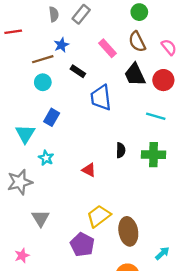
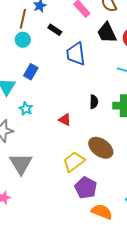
brown line: (43, 59) -> (23, 19), turned -60
gray triangle: (41, 218) -> (21, 164), size x1.4
brown ellipse: (128, 231) -> (101, 148), moved, turned -45
purple pentagon: (82, 245) -> (86, 188), moved

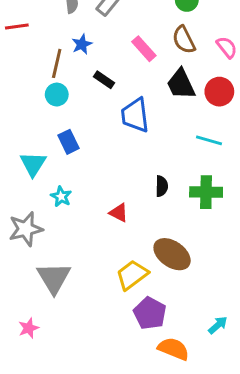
blue rectangle: (31, 72) -> (69, 142), turned -56

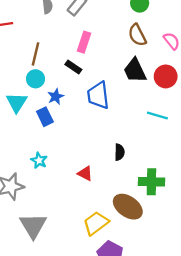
blue star: (82, 44) -> (56, 97), moved
pink rectangle: (144, 49) -> (84, 42), moved, turned 60
cyan triangle: (33, 164) -> (17, 102), moved
green cross: (206, 192) -> (151, 182), moved

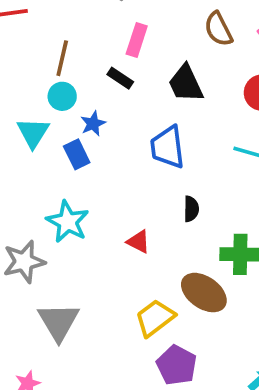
black trapezoid: (135, 71) -> (186, 84), moved
blue trapezoid: (98, 95) -> (168, 147), moved
cyan star: (39, 160) -> (68, 222), size x1.6

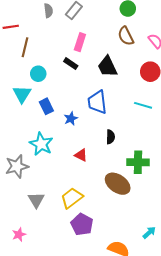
brown line: (62, 58) -> (25, 47), moved
blue star: (93, 124) -> (71, 119), moved
yellow trapezoid: (155, 318) -> (72, 198), moved
gray triangle: (59, 322) -> (36, 200), size x0.7
purple pentagon: (177, 365) -> (82, 224), moved

